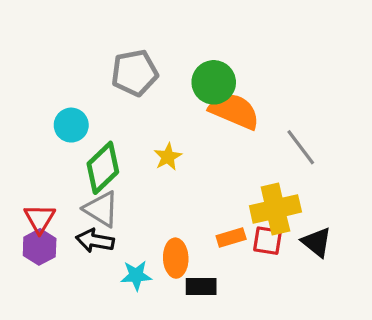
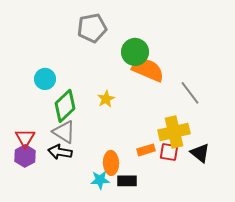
gray pentagon: (135, 73) -> (92, 28), moved
cyan star: (136, 275) -> (100, 180), moved

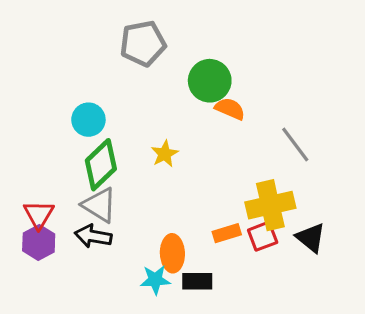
orange semicircle: (148, 70) -> (230, 109), size x0.6
cyan circle: (45, 79) -> (88, 120), moved
red square: (169, 152) -> (263, 236), turned -30

